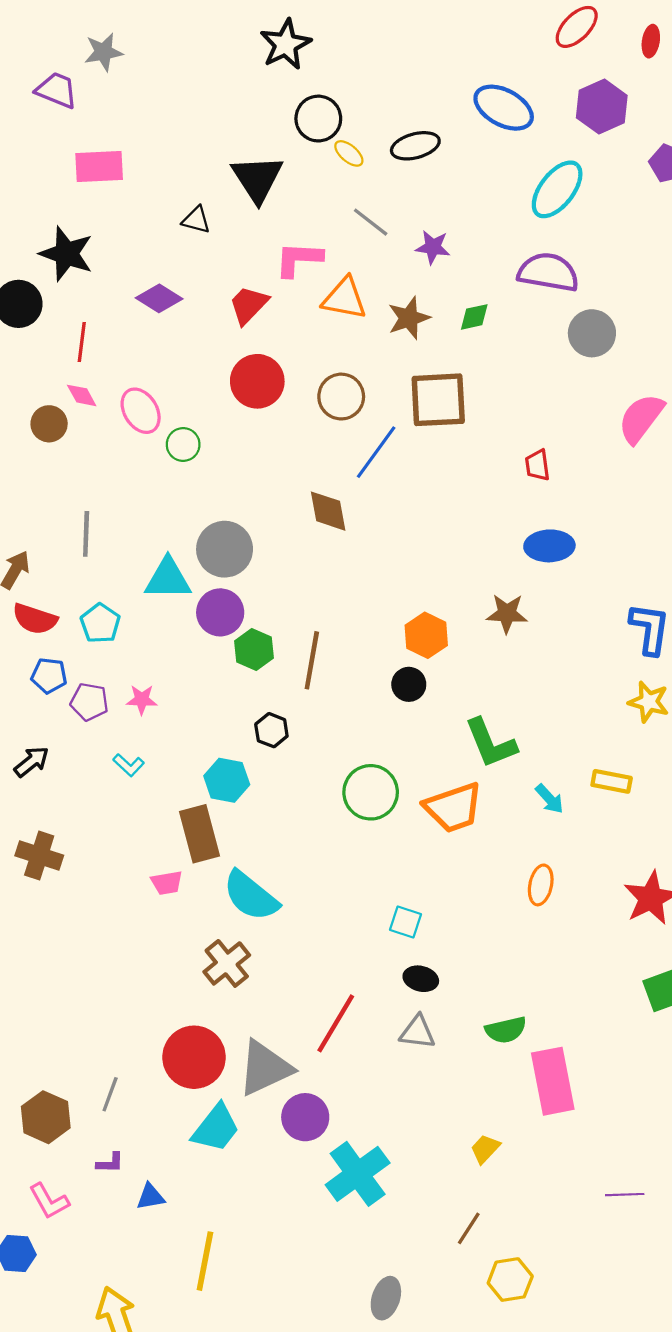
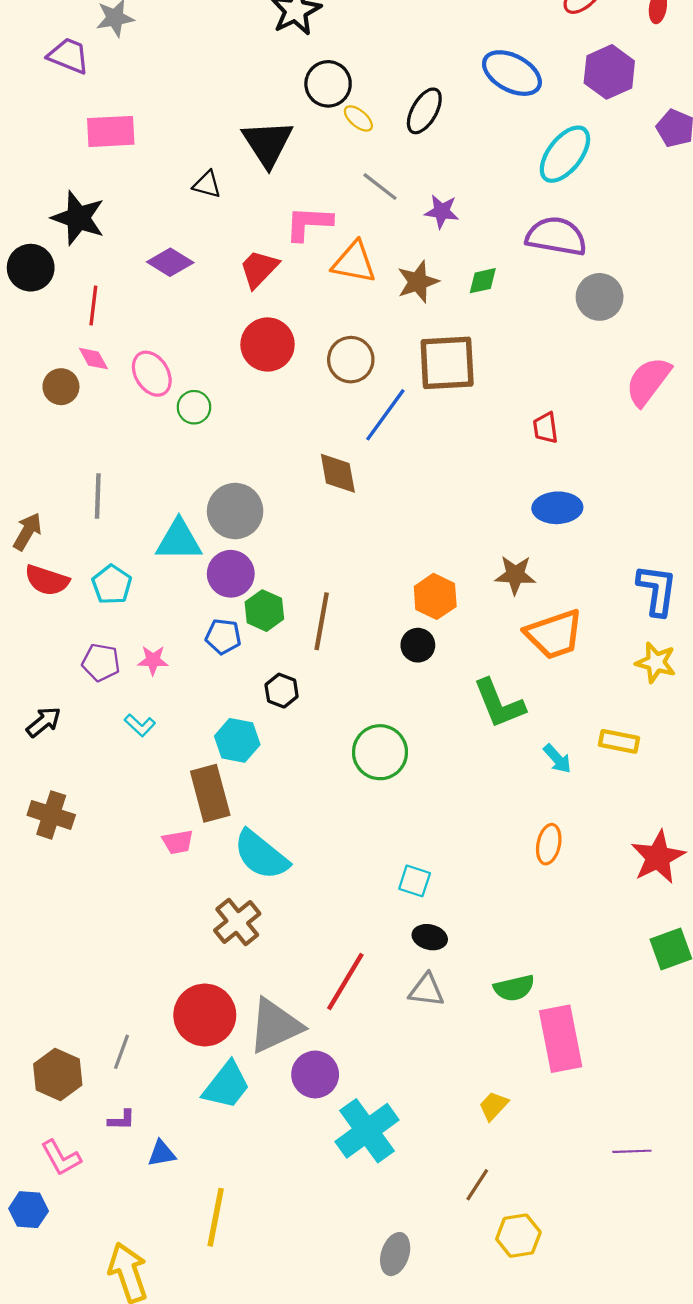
black ellipse: (415, 146) -> (424, 111), turned -45
blue pentagon: (49, 676) -> (223, 636), moved
orange trapezoid: (453, 808) -> (554, 634), moved

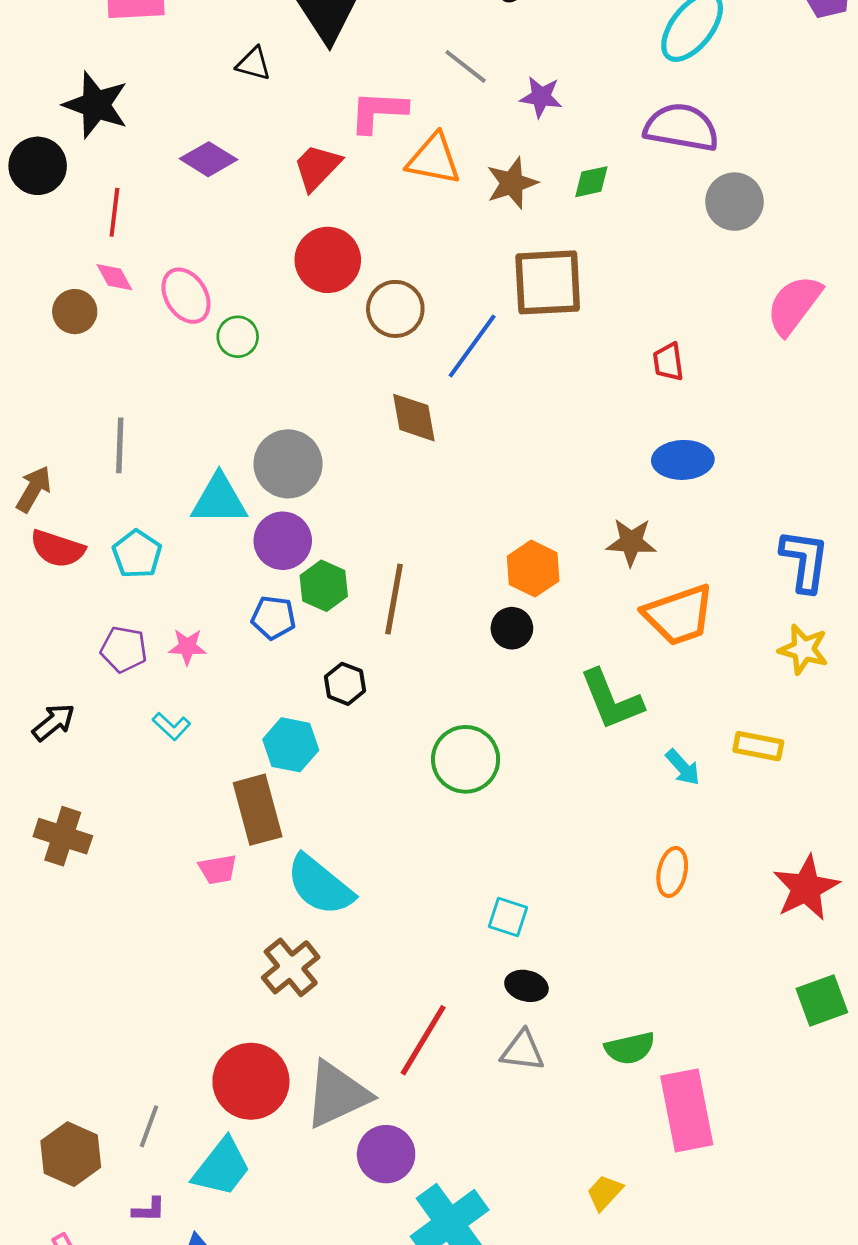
brown circle: (351, 360) -> (395, 309), moved
cyan trapezoid: (226, 1085) -> (222, 1167), moved

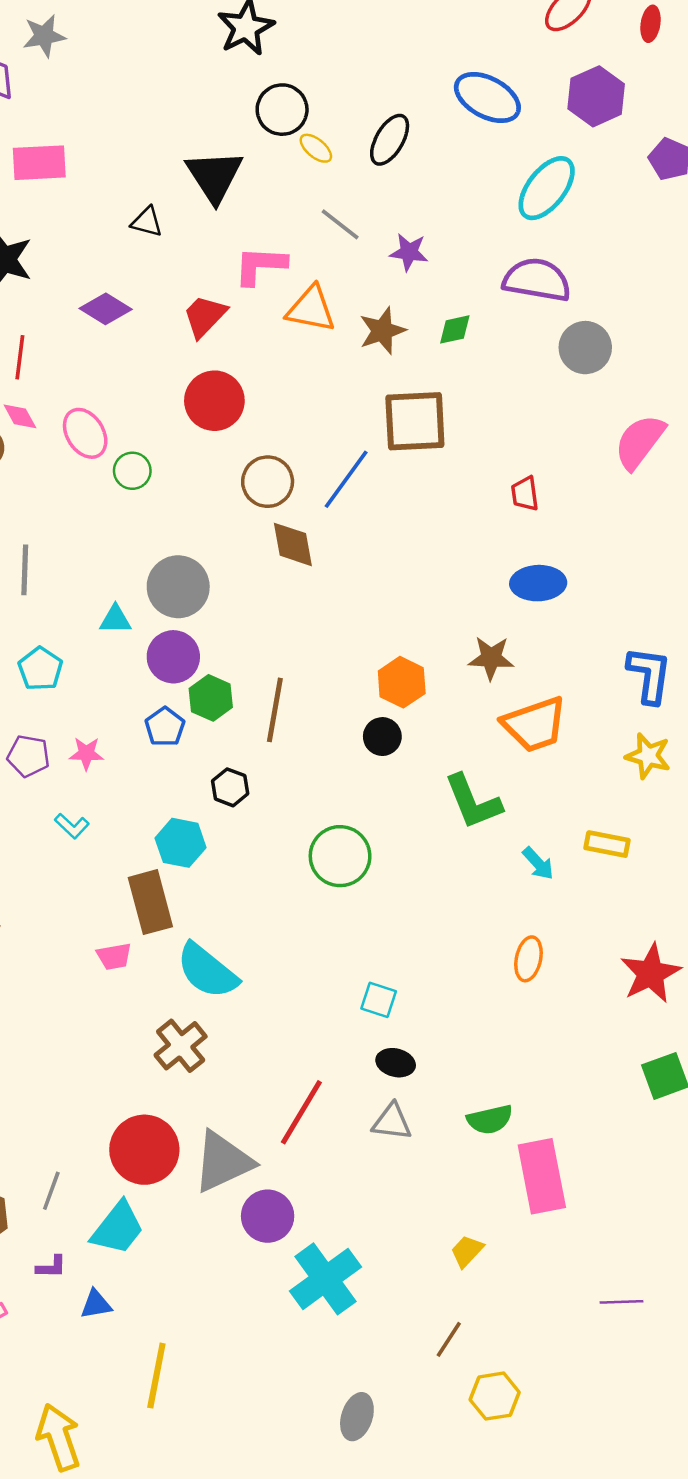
brown circle: (395, 309) -> (268, 482), moved
cyan triangle: (219, 500) -> (115, 619), size x0.6
blue pentagon: (273, 618) -> (165, 727), turned 30

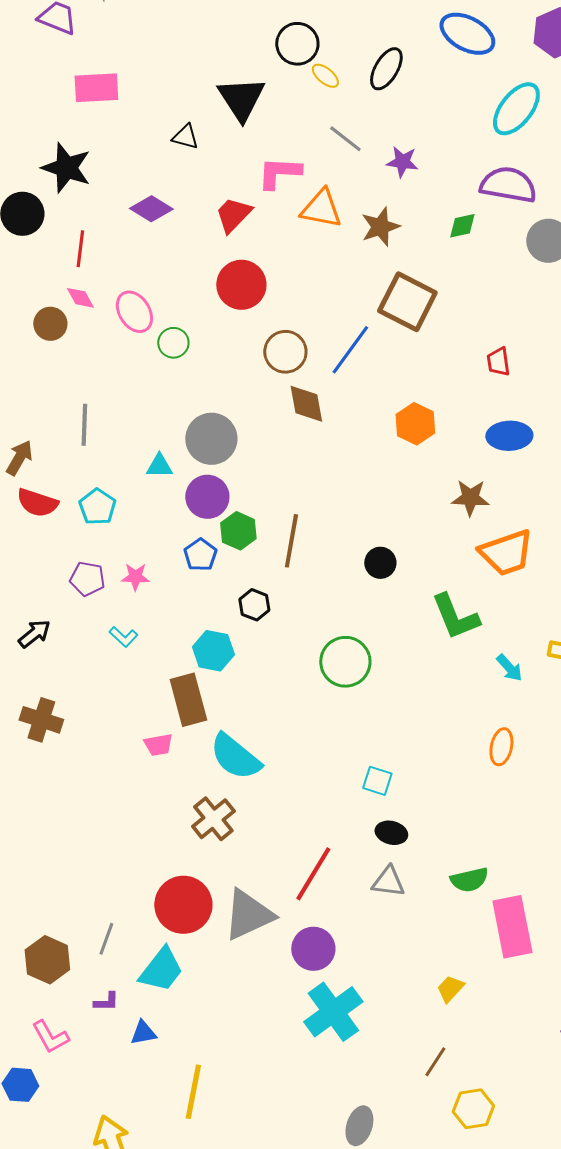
green diamond: (455, 329) -> (462, 226), moved
brown square: (415, 421) -> (407, 302), turned 30
orange hexagon: (402, 682) -> (415, 424), moved
purple circle: (268, 1216) -> (313, 949), moved

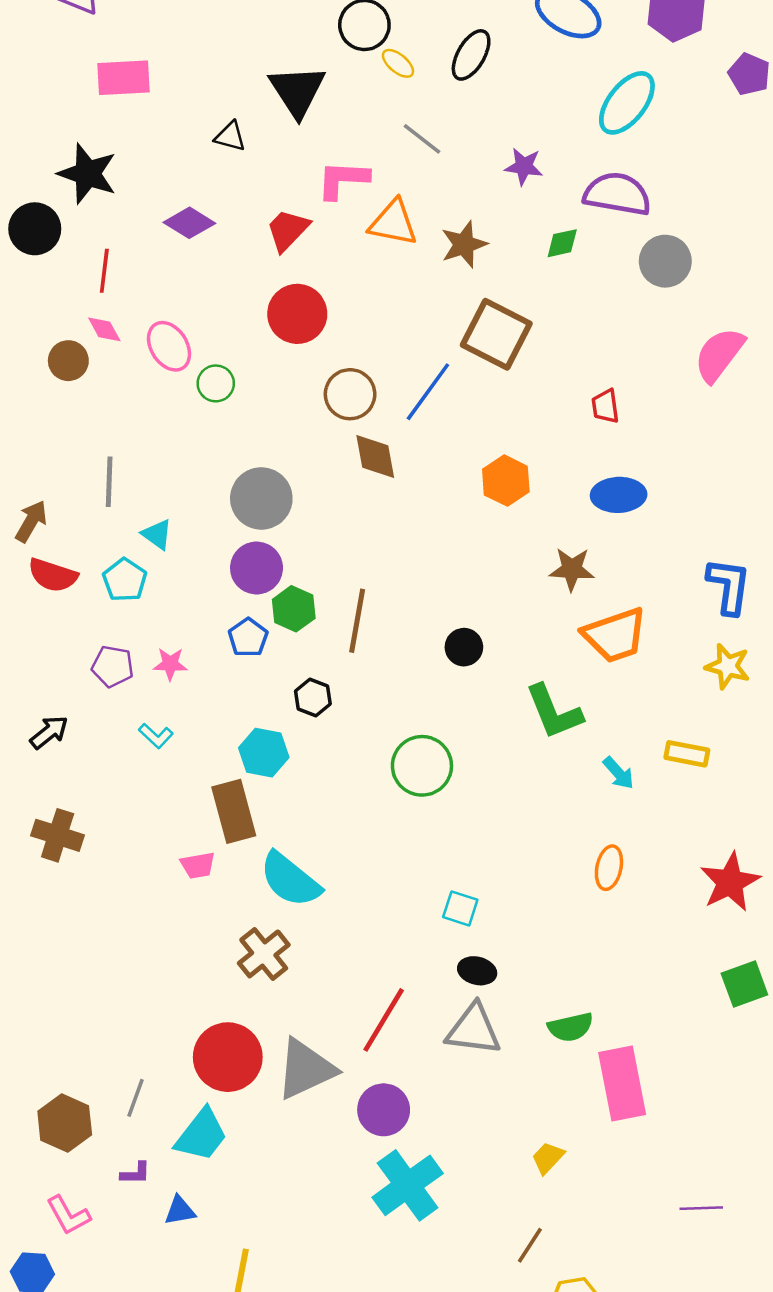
purple star: (402, 162) -> (524, 166), moved
cyan triangle: (159, 466) -> (157, 534), moved, turned 36
gray triangle: (388, 882) -> (473, 1030), size x1.4

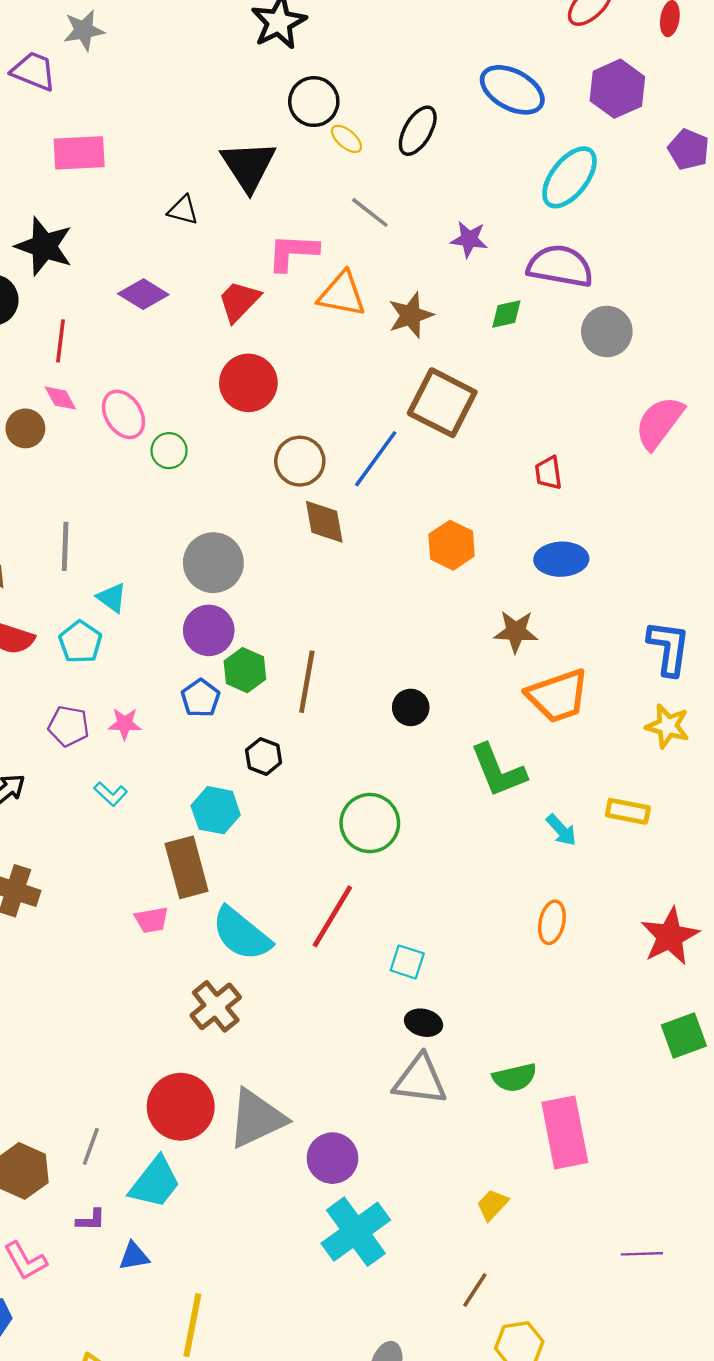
red line: (384, 1020) -> (332, 916), moved

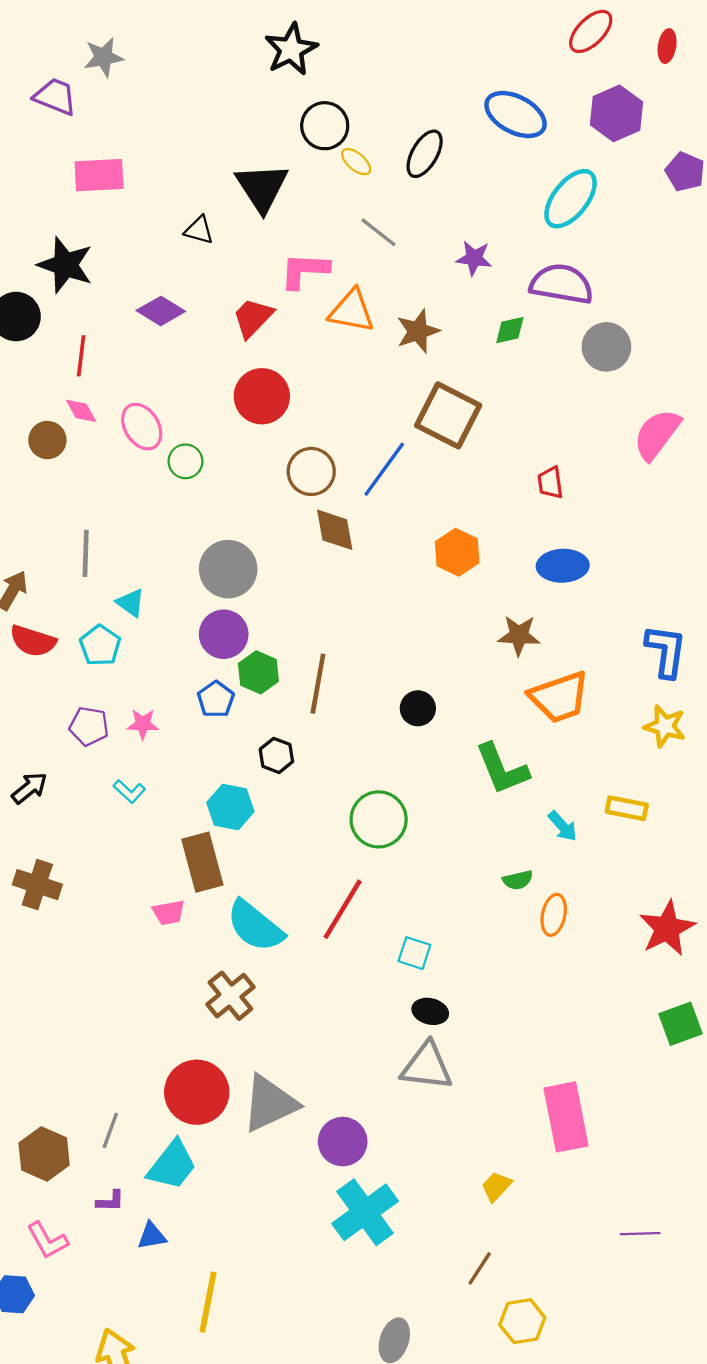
green semicircle: (515, 1078) -> (518, 880), moved, size x0.7

